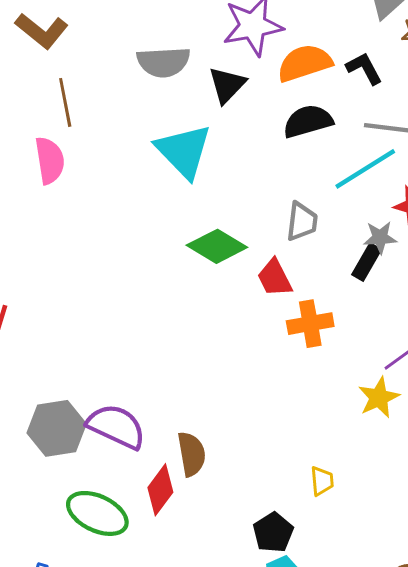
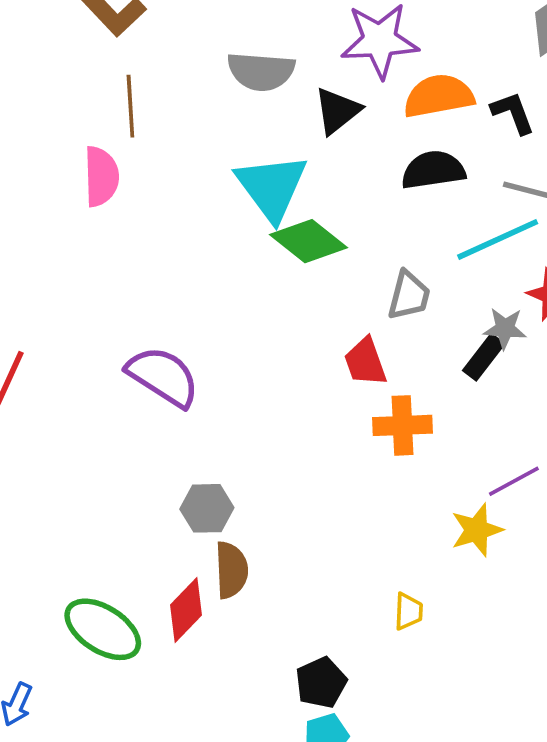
green diamond: (217, 246) -> (309, 241), moved
purple semicircle: (116, 426) -> (163, 376), moved
gray hexagon: (57, 428) -> (207, 508), moved, size x0.7
yellow trapezoid: (322, 481) -> (408, 611), moved

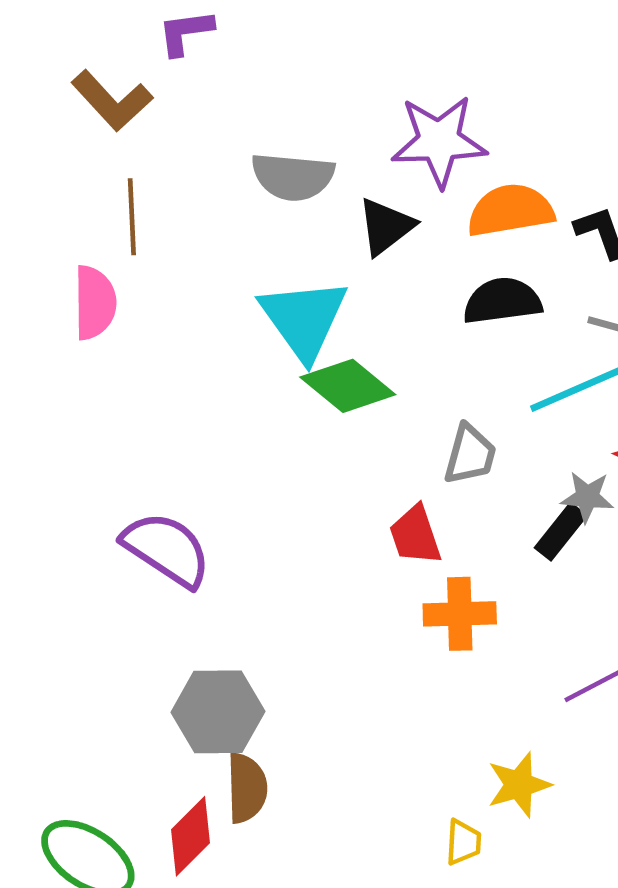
gray hexagon: (207, 508) -> (218, 712), size x1.4
yellow star: (477, 530) -> (519, 785), moved

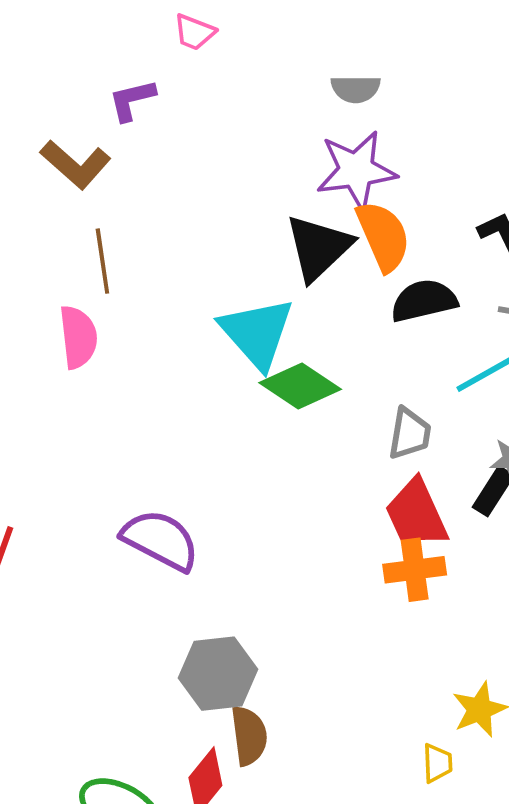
gray semicircle: (293, 177) -> (356, 89), moved, size x0.7
orange semicircle: (510, 210) -> (383, 236), moved, turned 82
black triangle: (386, 227) -> (319, 247), size x1.4
red trapezoid: (415, 535) -> (416, 514), moved, size x1.4

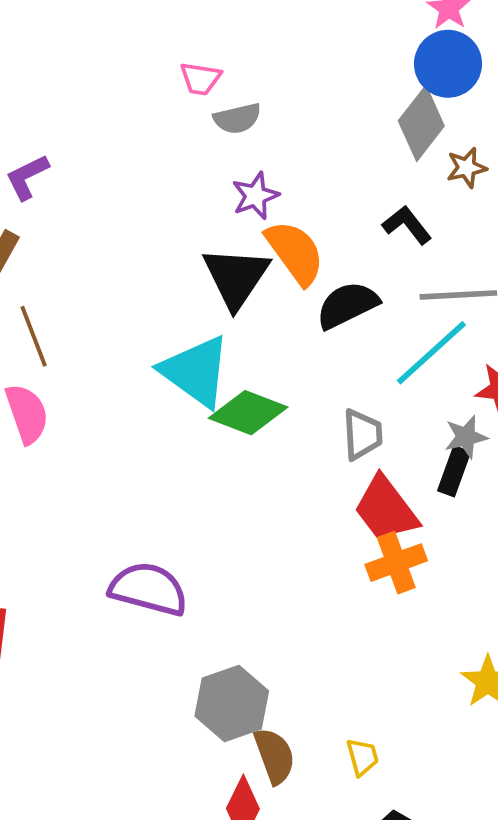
pink trapezoid: (194, 32) -> (200, 79), moved
purple star: (356, 170) -> (255, 196), size x0.6
yellow trapezoid: (437, 763) -> (362, 757), moved

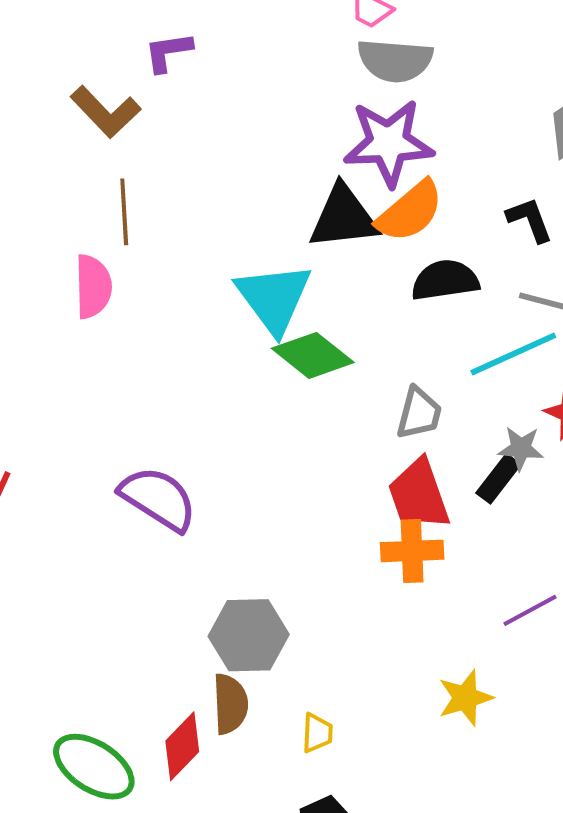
gray semicircle: (237, 119) -> (395, 60), size x1.5
purple star: (255, 196) -> (389, 143), size x1.8
orange semicircle: (295, 252) -> (410, 211), turned 68
black triangle: (236, 277) -> (344, 217), turned 32
gray hexagon: (232, 703) -> (249, 635), moved

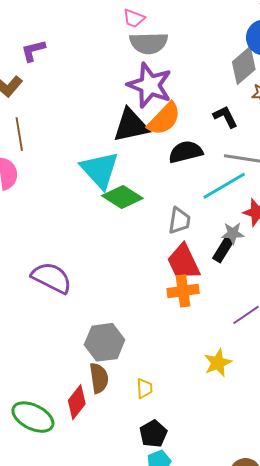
purple star: (389, 143) -> (150, 85), turned 30

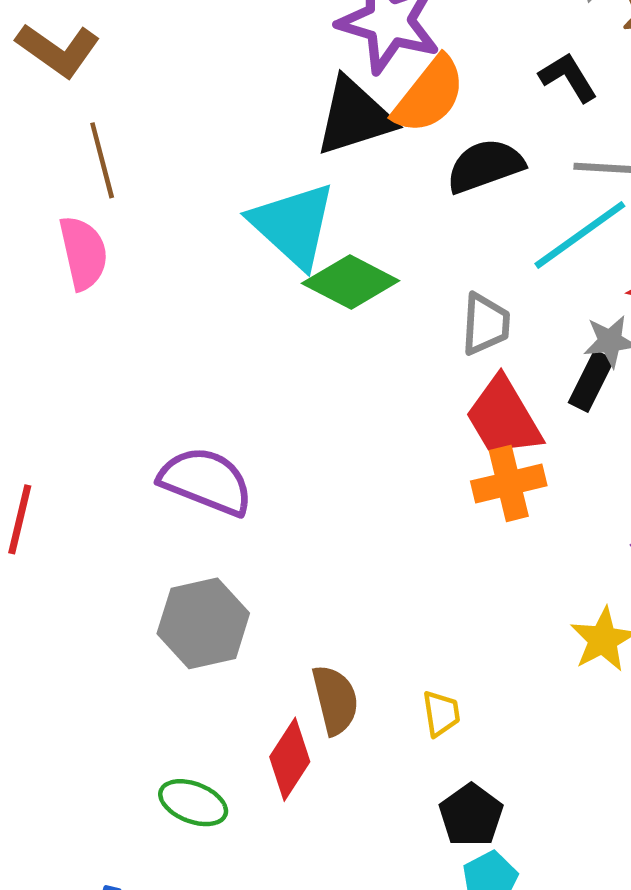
gray hexagon: (105, 342) -> (203, 623), moved
green ellipse: (33, 417) -> (193, 803), size x0.7

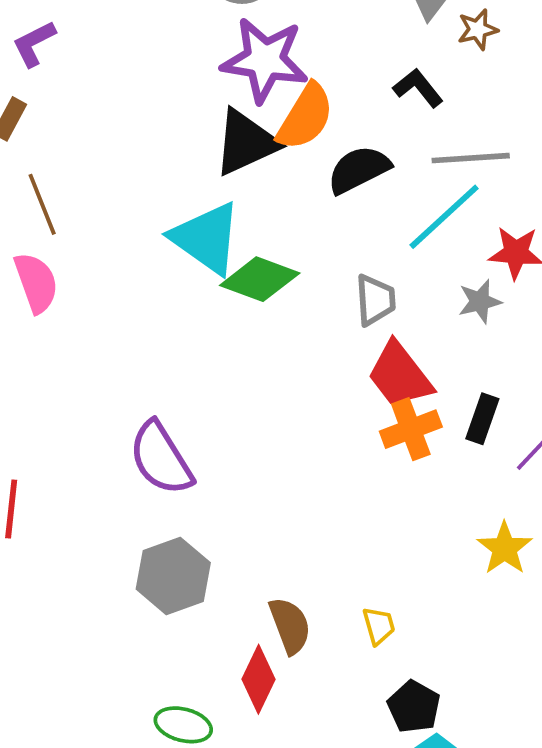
black rectangle: (591, 381) -> (482, 419), moved
purple semicircle: (206, 481) -> (161, 458), turned -136

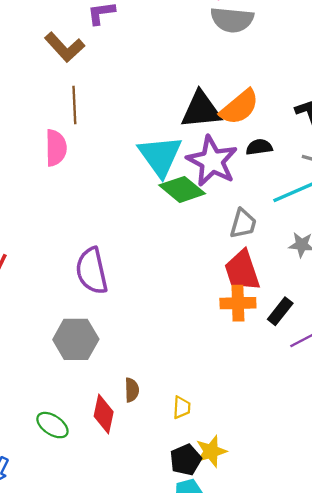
purple star: (265, 60) -> (212, 161), moved
black semicircle: (359, 170) -> (259, 147), size x0.7
yellow star: (505, 548) -> (211, 451), moved
brown semicircle: (290, 626) -> (132, 390), size x0.7
red diamond: (259, 679) -> (104, 414), turned -33

